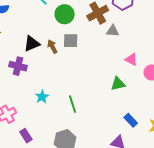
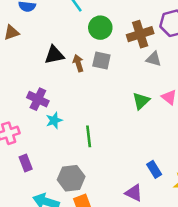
purple cross: (18, 66) -> (38, 99), moved
green triangle: (118, 84) -> (141, 101), moved, turned -42

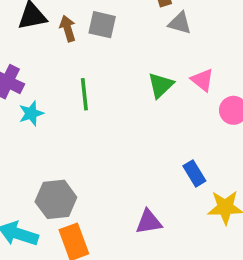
green line: (89, 136) -> (84, 94), moved
blue rectangle: (154, 169) -> (194, 173), moved
purple triangle: (134, 193) -> (149, 222), turned -36

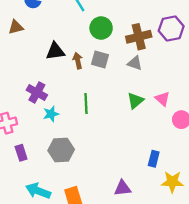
gray triangle: (180, 23) -> (135, 63), moved
blue rectangle: (194, 173) -> (154, 159), turned 42
gray hexagon: (56, 199) -> (61, 150), moved

